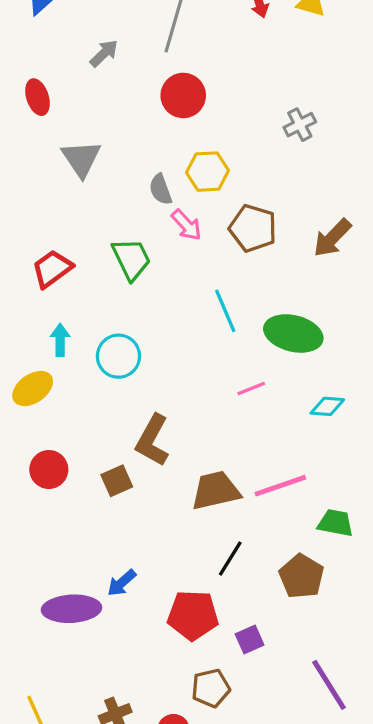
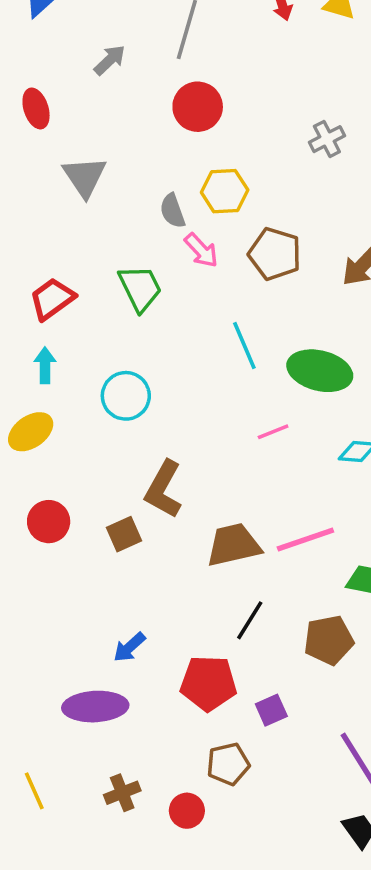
cyan arrow: (60, 340) -> (45, 365), moved
brown pentagon: (301, 576) -> (329, 640), turned 30
purple ellipse: (72, 609) -> (95, 707), moved

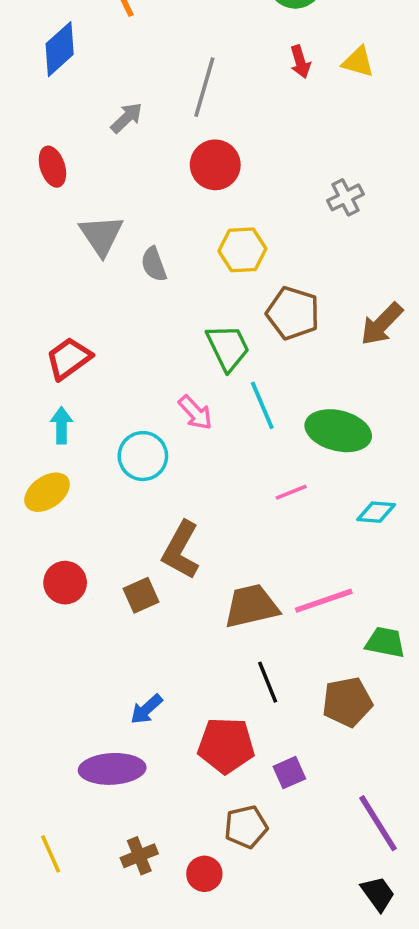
gray semicircle: (172, 211) -> (154, 264), moved
pink arrow: (201, 250) -> (195, 413), moved
green trapezoid: (140, 288) -> (228, 348), moved
black line: (250, 620) -> (268, 682), turned -54

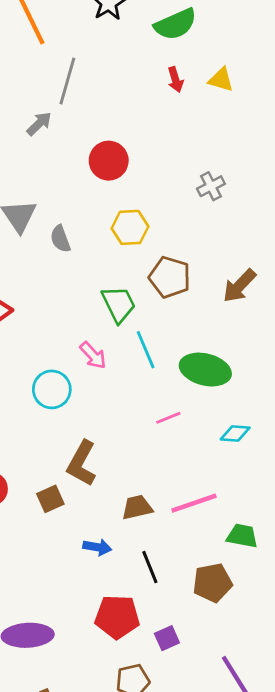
gray line: (204, 87) -> (67, 81), moved
brown trapezoid: (251, 606) -> (137, 507), size x0.7
blue arrow: (146, 709) -> (97, 547), moved, turned -128

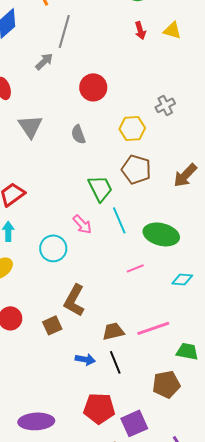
yellow hexagon: (130, 227) -> (132, 128), moved
gray semicircle: (60, 239) -> (78, 134), moved
black line: (150, 567) -> (115, 362), moved
purple square: (167, 638) -> (134, 423), size x1.5

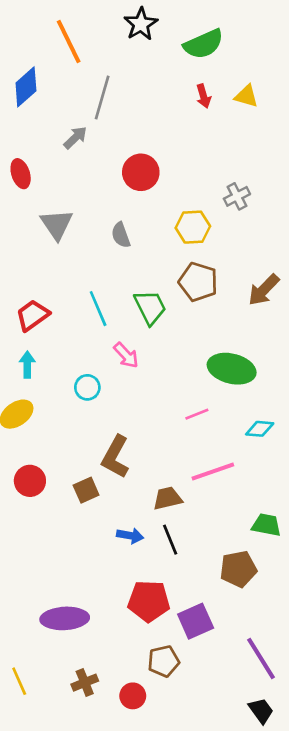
cyan line: (119, 220) -> (98, 309), moved
cyan circle: (53, 248) -> (87, 387), size x0.7
pink line: (153, 328) -> (213, 472), moved

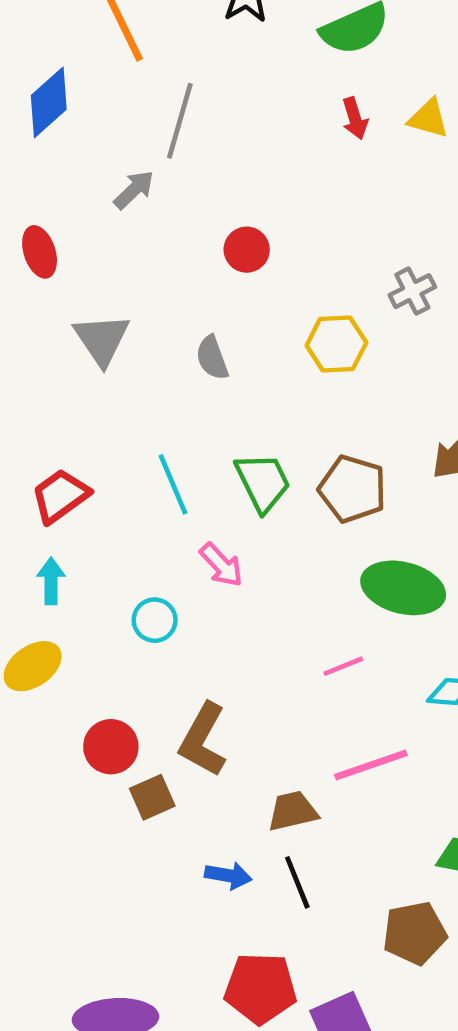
red circle: (141, 172) -> (247, 250), size x0.7
brown pentagon: (198, 282) -> (353, 489), moved
red circle: (30, 481) -> (111, 747), moved

